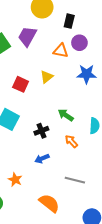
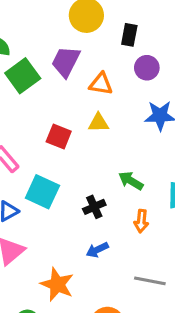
orange triangle: (61, 51) -> (101, 84), moved
yellow triangle: (47, 77) -> (98, 123), turned 40
orange arrow: (71, 141) -> (141, 221), turned -128
orange star: (15, 180) -> (57, 284), size x1.5

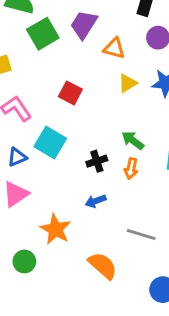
yellow triangle: (98, 123) -> (127, 83), moved, turned -36
orange arrow: (141, 221) -> (131, 169), moved

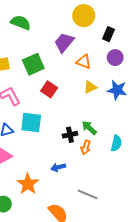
green square: (43, 34) -> (33, 64), moved
cyan square: (50, 142) -> (31, 123), turned -30
black cross: (97, 161) -> (70, 135), moved

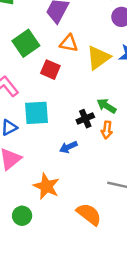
orange triangle: (84, 62) -> (69, 43), moved
yellow triangle: (90, 87) -> (98, 58), size x1.5
blue arrow: (58, 167) -> (68, 147), moved

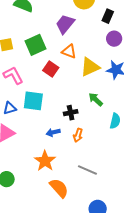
green arrow: (107, 106) -> (96, 99), moved
orange arrow: (107, 130) -> (78, 135), moved
orange star: (46, 186) -> (45, 161), moved

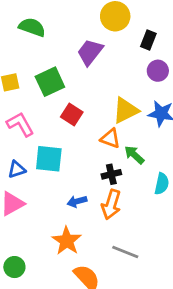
orange triangle: (69, 51) -> (110, 138), moved
black cross: (71, 113) -> (111, 174), moved
orange arrow: (78, 135) -> (111, 205), size x1.5

